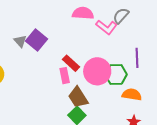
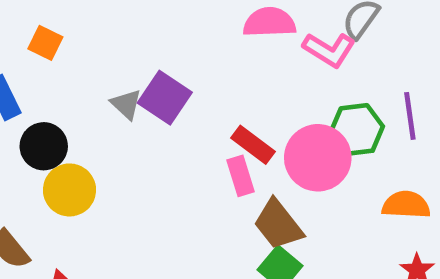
green hexagon: (116, 75) -> (357, 130), moved

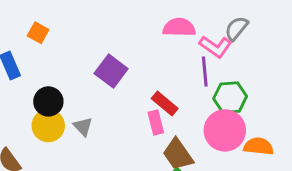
gray triangle: (126, 104) -> (83, 127), moved
purple line: (410, 116) -> (205, 72), moved
black circle: (44, 146) -> (48, 101), moved
pink circle: (318, 158) -> (225, 130), moved

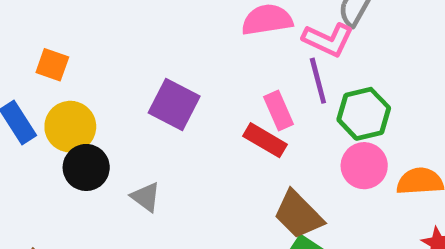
pink rectangle: (156, 123) -> (279, 111), moved
yellow circle: (48, 126) -> (70, 127), moved
pink circle: (225, 130) -> (364, 166), size x0.7

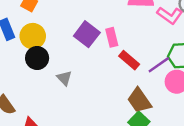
purple line: (318, 81) -> (159, 65), moved, turned 60
pink rectangle: (279, 111) -> (112, 37), moved

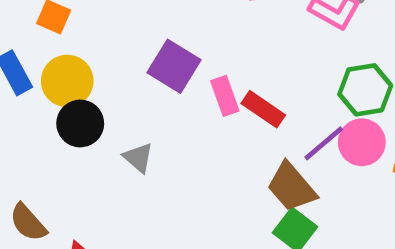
pink rectangle: (112, 37) -> (225, 96), moved
purple line: (159, 65) -> (324, 143), moved

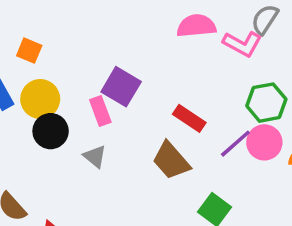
pink rectangle: (225, 96) -> (100, 111), moved
brown trapezoid: (292, 187) -> (171, 161), moved

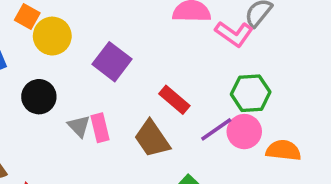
yellow circle: (40, 99) -> (52, 36), moved
pink rectangle: (100, 111) -> (100, 128), moved

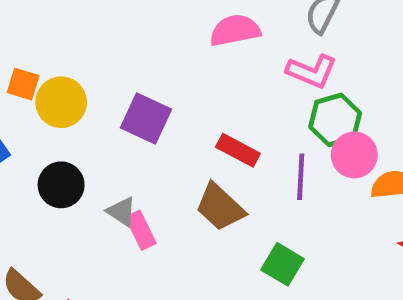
pink L-shape: (234, 34) -> (312, 71), moved
pink rectangle: (100, 128) -> (141, 230), moved
purple line: (216, 129) -> (301, 177), turned -40
pink circle: (244, 132) -> (354, 155), moved

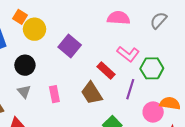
pink L-shape: (312, 71) -> (128, 54), moved
pink circle: (354, 155) -> (153, 112), moved
gray triangle: (122, 212) -> (24, 92), moved

